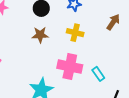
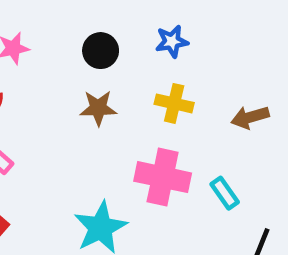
brown arrow: (113, 22) -> (250, 117), moved, turned -140

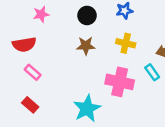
cyan rectangle: (225, 193) -> (152, 72), moved

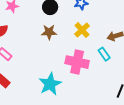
yellow cross: (126, 43) -> (82, 30), turned 35

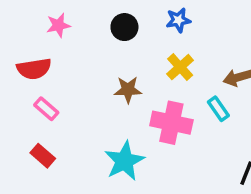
brown star: (49, 32) -> (128, 90), moved

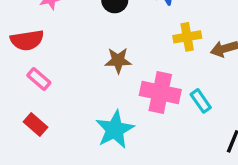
yellow cross: (180, 67) -> (187, 37), moved, turned 32
cyan rectangle: (218, 109) -> (201, 101), moved

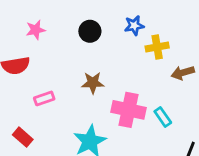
yellow cross: (187, 37) -> (157, 47), moved
pink rectangle: (39, 79) -> (44, 98), moved, turned -60

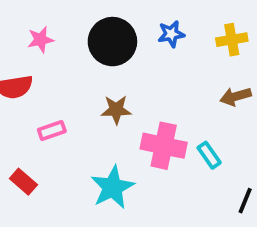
black circle: (90, 31) -> (112, 42), size x1.6
yellow cross: (157, 47) -> (232, 40), moved

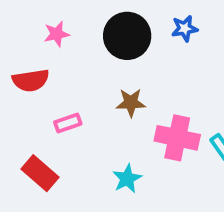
red rectangle: (23, 182) -> (40, 173), size x1.4
cyan star: (112, 187) -> (127, 179), size x0.7

